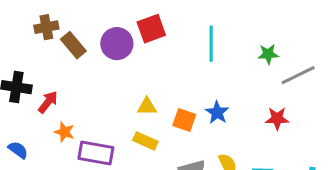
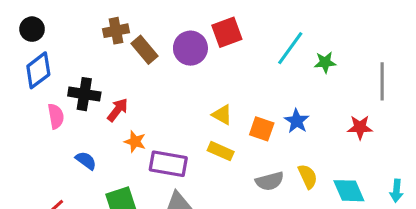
cyan line: (211, 44) -> (290, 48), turned 36
green star: (268, 54) -> (325, 62), moved
gray line: (298, 75) -> (382, 81), turned -64
yellow triangle: (147, 106) -> (222, 115), turned 30

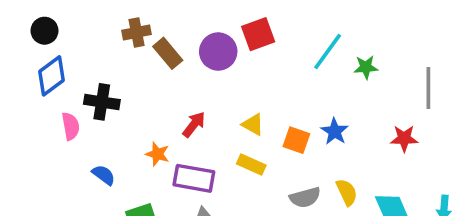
red arrow: (118, 110) -> (194, 124), moved

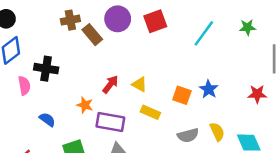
purple circle: (218, 52) -> (118, 19), moved
green star: (366, 67) -> (247, 27), moved
yellow triangle: (253, 124) -> (139, 84), moved

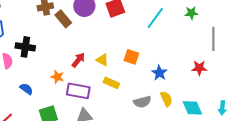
blue star: (209, 89) -> (159, 73), moved
orange square: (182, 95) -> (131, 57), moved

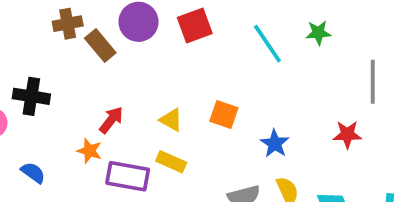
green star: (191, 13) -> (318, 33), moved
cyan line: (155, 18) -> (267, 44), turned -70
red arrow: (78, 60) -> (111, 120), moved
yellow rectangle: (111, 83) -> (171, 162), moved

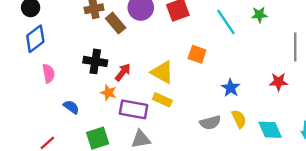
black cross: (31, 96) -> (95, 61), moved
orange square: (224, 114) -> (197, 54), moved
yellow triangle: (171, 120) -> (162, 72), size x1.5

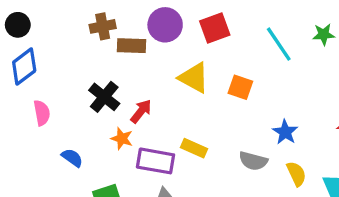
brown rectangle: (116, 23) -> (131, 46), turned -48
black cross: (95, 61) -> (104, 97), turned 30
yellow triangle: (162, 72) -> (194, 78), moved
gray semicircle: (210, 123) -> (253, 161), moved, turned 30

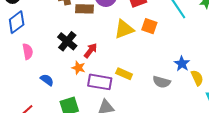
yellow triangle: (194, 78) -> (124, 29), turned -50
orange square: (240, 87) -> (149, 26), moved
yellow semicircle: (296, 174) -> (197, 78), moved

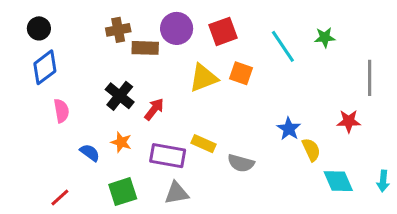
orange star: (78, 68) -> (121, 142), moved
gray semicircle: (162, 82) -> (241, 163), moved

